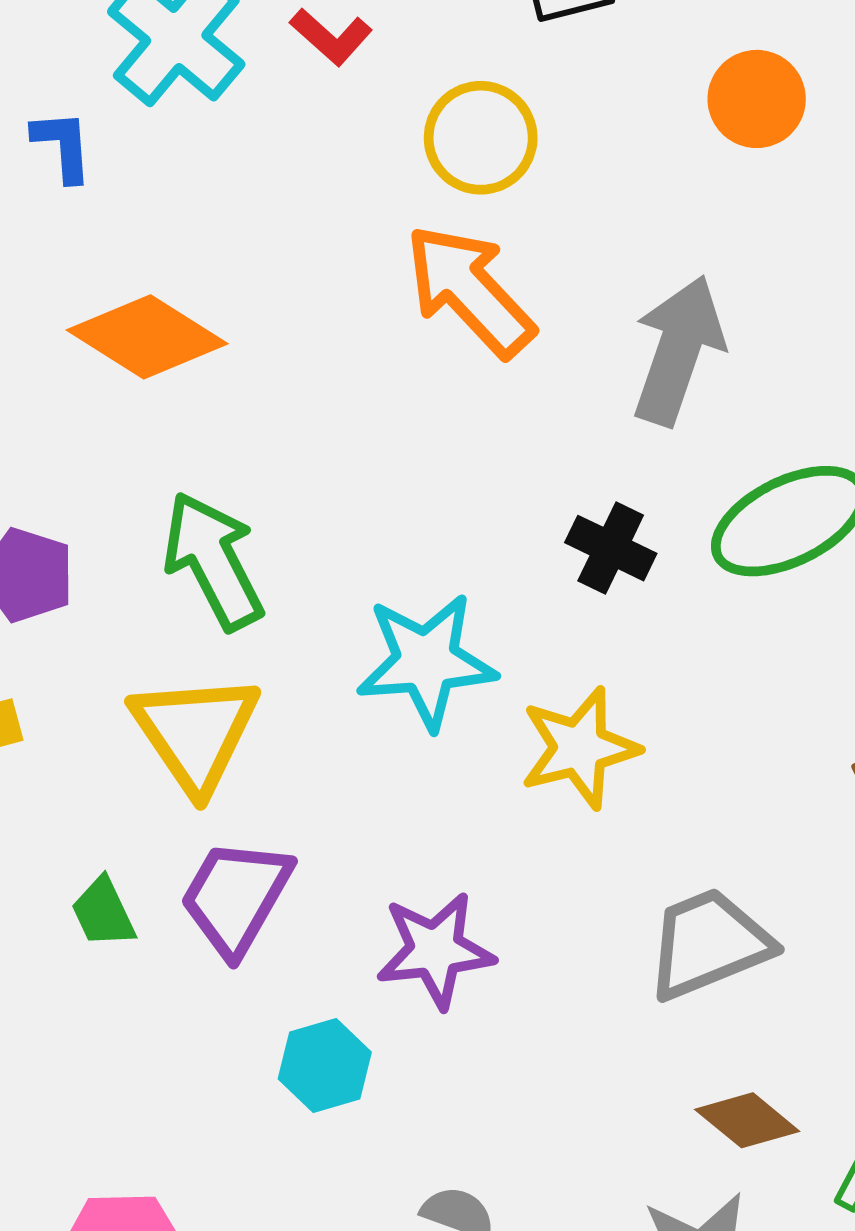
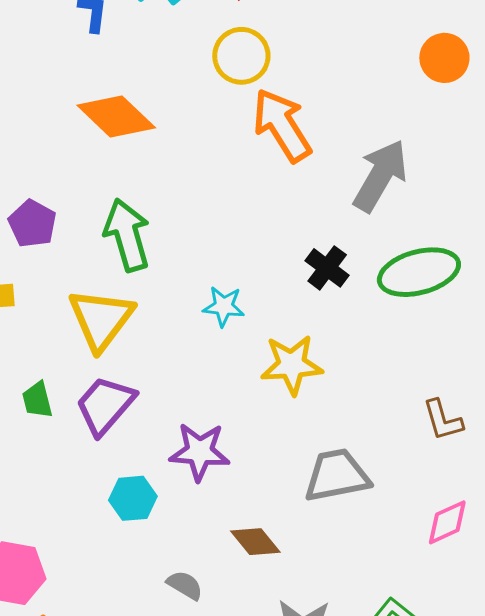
yellow circle: (481, 138) -> (241, 56), moved
cyan star: (426, 661) -> (224, 306), size x0.6
brown diamond: (747, 1120) -> (255, 542), moved

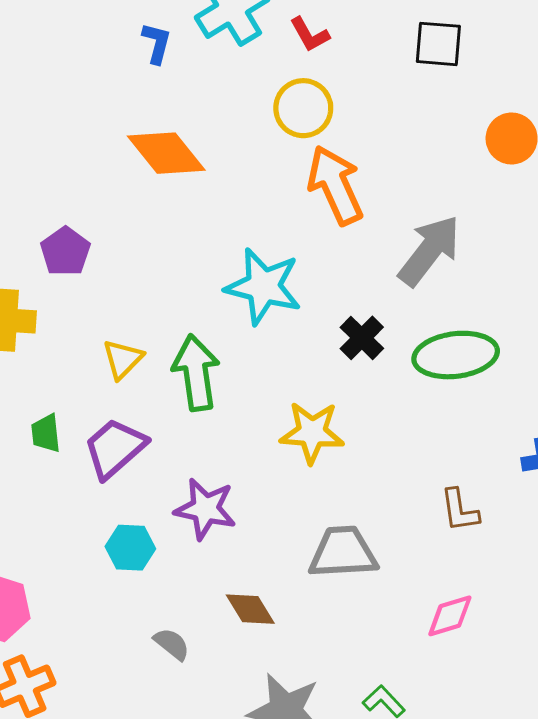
green arrow: (127, 235) -> (196, 373), moved
cyan star: (224, 306) -> (263, 286), moved, size x1.8
yellow triangle: (101, 319) -> (123, 359), size x0.6

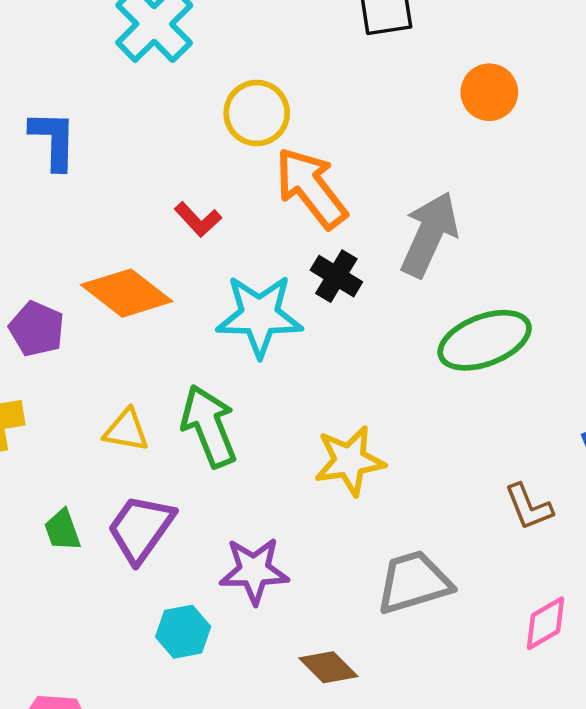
red L-shape: (310, 35) -> (198, 219), moved
blue L-shape: (157, 43) -> (53, 140), moved, size x1.4
orange diamond: (166, 153) -> (127, 293), moved
black cross: (362, 338) -> (336, 276), moved
yellow triangle: (123, 359) -> (126, 430), turned -51

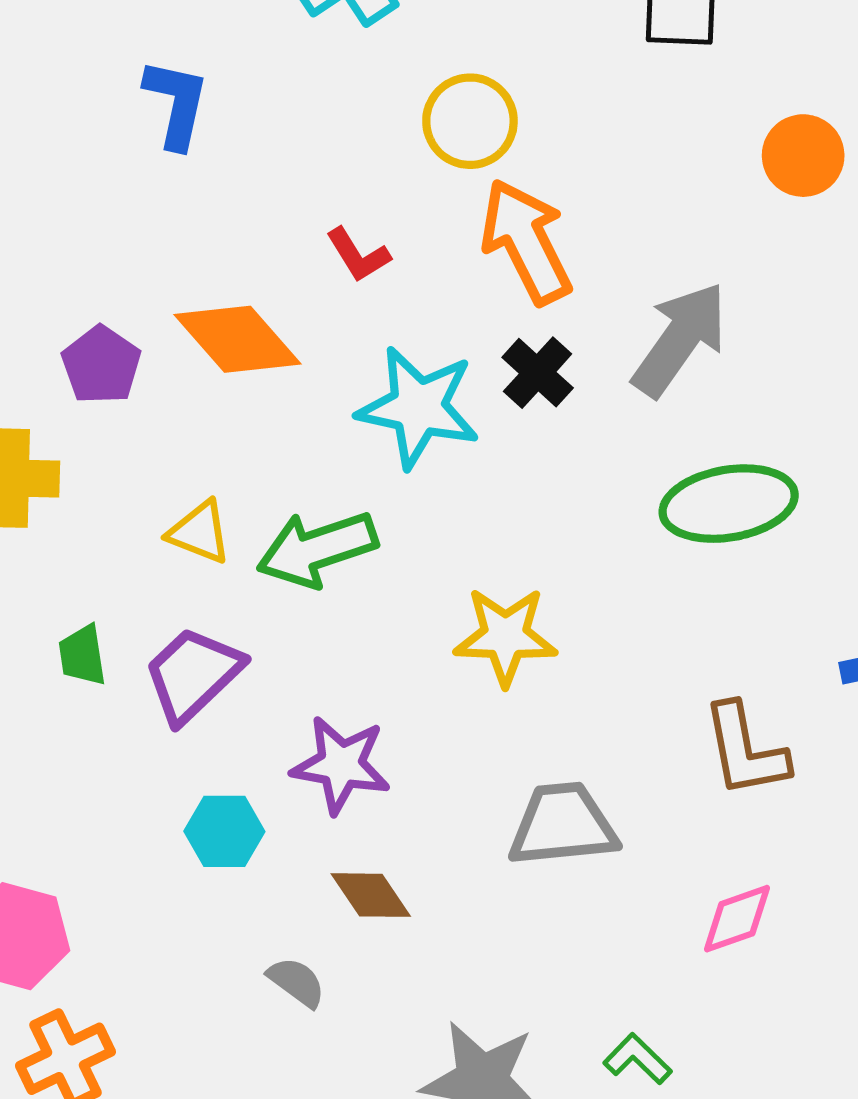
green arrow: (209, 426) -> (317, 549), turned -98
brown L-shape: (529, 507) -> (745, 750), size x1.4
brown diamond: (328, 667) -> (371, 895), moved

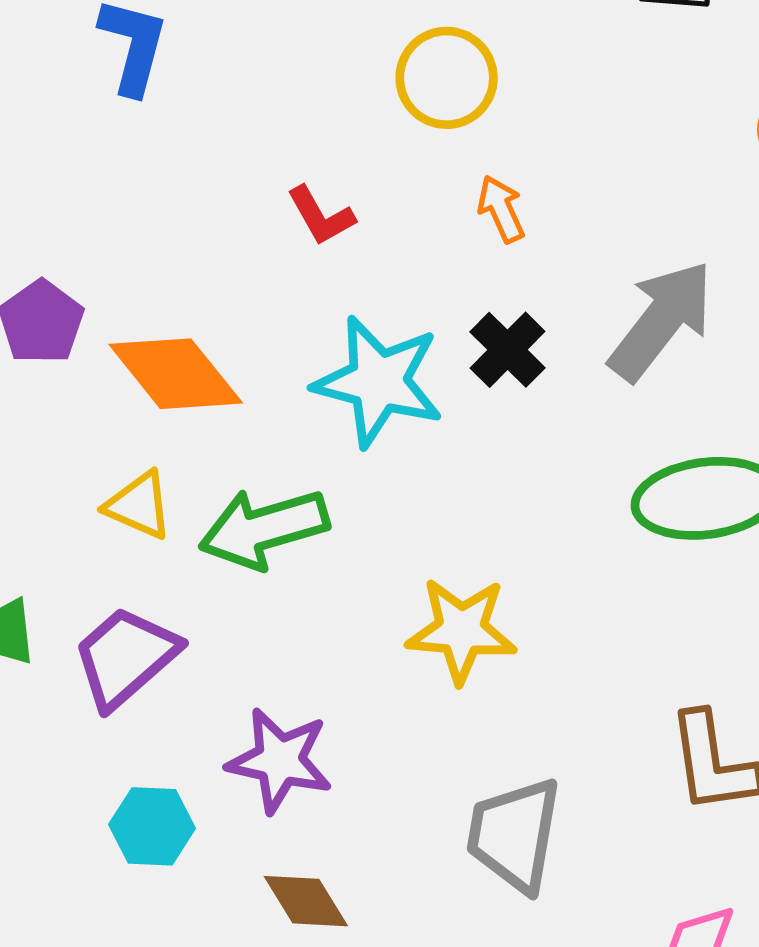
orange arrow: (526, 241) -> (501, 209), size x0.5
orange diamond: (238, 339) -> (176, 374), moved
gray trapezoid: (563, 825) -> (514, 835), turned -77

